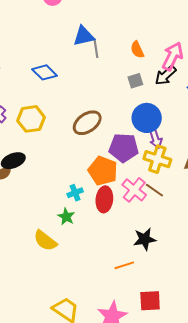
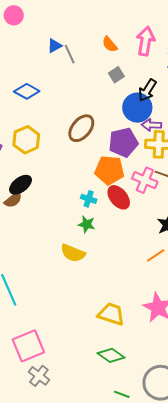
blue triangle: (84, 36) -> (55, 46), size x0.7
black arrow: (166, 75) -> (147, 90), moved
purple arrow: (156, 139) -> (151, 125), turned 126
cyan cross: (75, 193) -> (89, 199), turned -35
red ellipse: (104, 199) -> (119, 197), turned -30

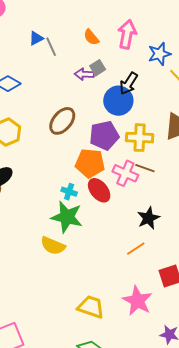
purple arrow: (151, 125) -> (84, 74), moved
green star: (87, 224) -> (67, 217), size x1.8

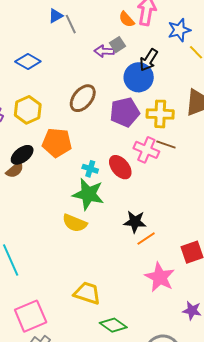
orange semicircle: (91, 37) -> (127, 19), moved
orange pentagon: (90, 163) -> (57, 143), moved
black star: (148, 218) -> (135, 222), moved, turned 30
orange line: (136, 249) -> (146, 239), moved
yellow trapezoid: (91, 307) -> (87, 293), moved

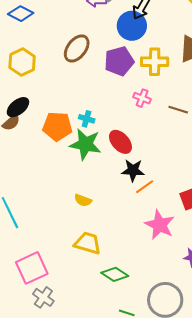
orange pentagon: (57, 143) -> (57, 126), moved
brown line: (166, 145) -> (178, 110), moved
pink cross: (146, 150) -> (142, 98), size x0.7
red ellipse: (120, 167) -> (120, 142), moved
yellow semicircle: (75, 223) -> (83, 200), moved, size x0.7

